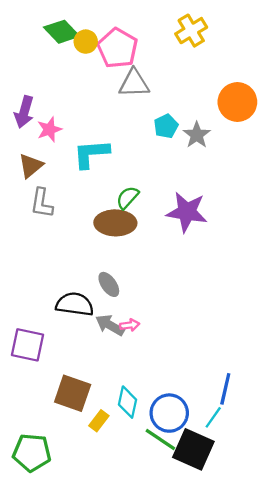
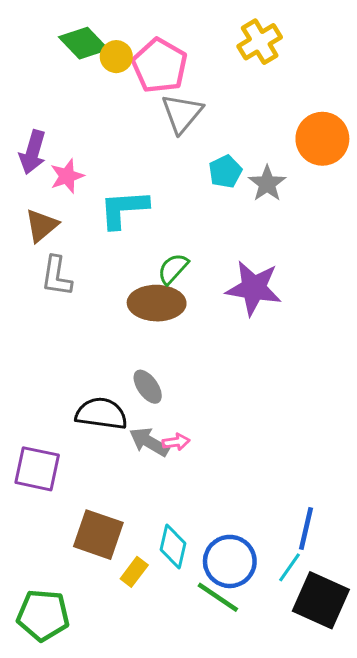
gray triangle: (134, 83) -> (182, 113), turned -48
black square: (193, 449) -> (321, 600), moved

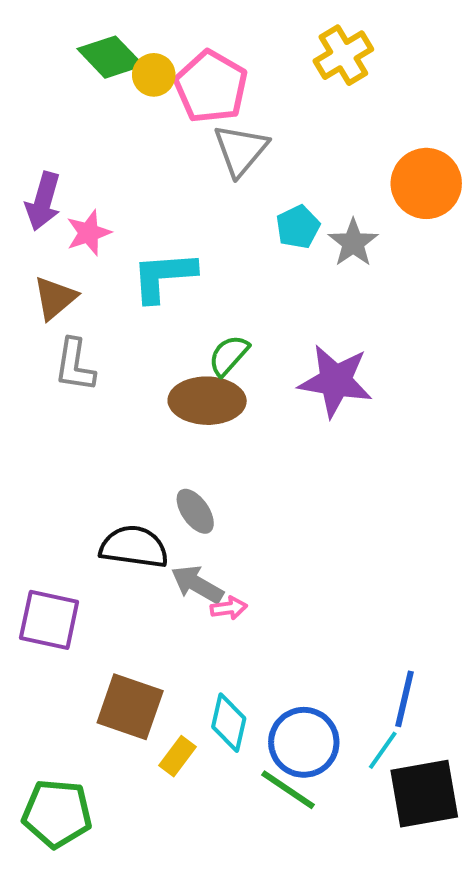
pink arrow: (176, 442) -> (229, 608), moved
black square: (321, 600) -> (424, 794), turned -34

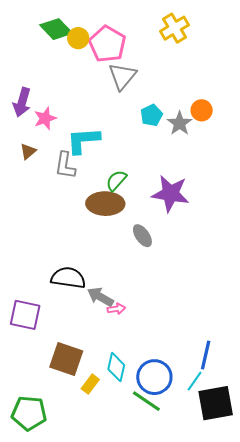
orange circle: (426, 183) -> (202, 110), moved, size x0.6
brown triangle: (55, 298) -> (28, 151), size x0.7
gray L-shape: (75, 365) -> (65, 165), moved
gray ellipse: (195, 511) -> (142, 236), moved

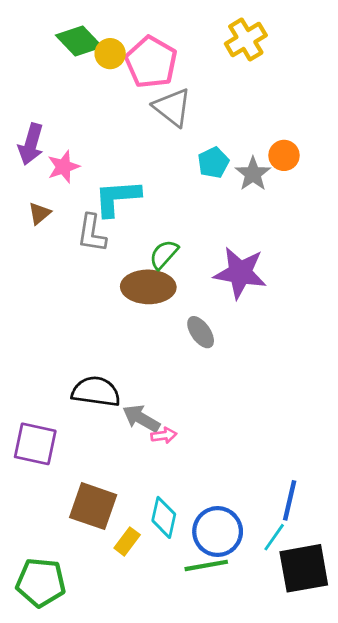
gray triangle: (122, 76) -> (172, 107), turned -32
green line: (146, 401) -> (206, 565), turned -44

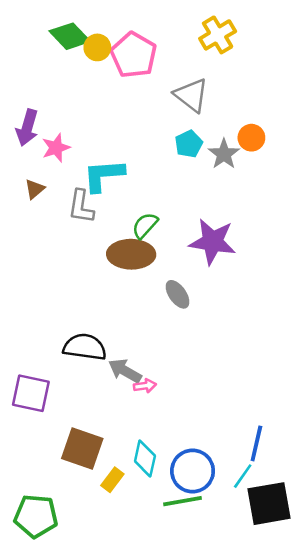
gray triangle: (172, 107) -> (191, 95), moved

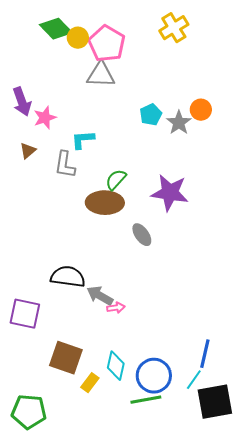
gray triangle: (191, 95) -> (101, 75), moved, turned -36
purple arrow: (27, 128) -> (22, 102), turned -36
cyan L-shape: (104, 175) -> (83, 140), size x0.7

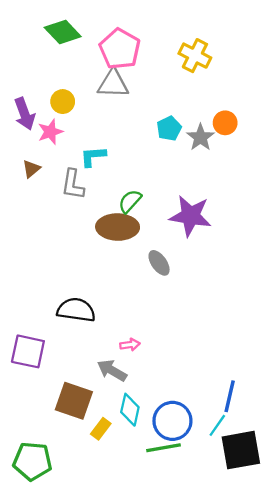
yellow cross: (174, 28) -> (195, 56), moved, turned -32
yellow circle: (78, 38) -> (63, 102), moved
gray arrow: (100, 296) -> (112, 370), moved

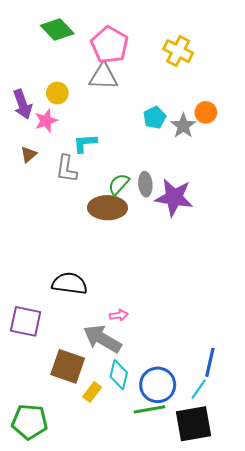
gray ellipse: (159, 263) -> (145, 184), moved, turned 30
gray arrow: (112, 370) -> (102, 339), size x1.4
black square: (241, 450) -> (194, 424), moved

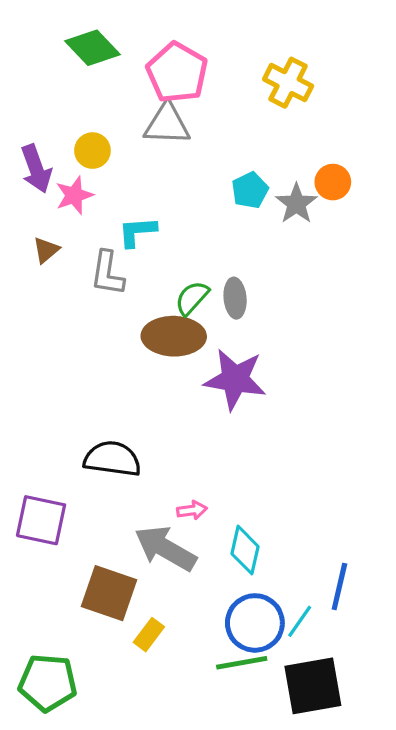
purple star: (174, 197) -> (235, 379), moved
cyan diamond: (119, 375) -> (245, 550), moved
cyan line: (199, 389) -> (300, 621), moved

